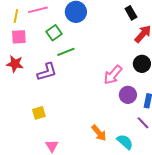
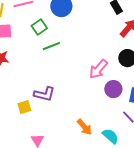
purple L-shape: (47, 72) -> (44, 94), moved, turned 30

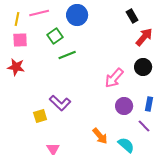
purple circle: (113, 89) -> (124, 106), moved
purple L-shape: (44, 94) -> (60, 103), turned 30

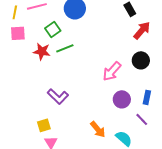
red star: (16, 67) -> (42, 51), moved
yellow square: (40, 116) -> (44, 125), moved

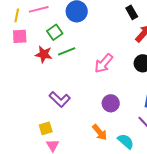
pink arrow: (112, 71) -> (104, 63), moved
purple circle: (122, 99) -> (111, 103), moved

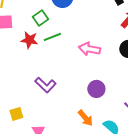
pink arrow: (104, 63) -> (89, 49), turned 60
yellow square: (46, 128) -> (16, 114), moved

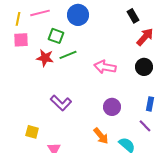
green square: (40, 18) -> (56, 36), turned -35
yellow square: (16, 114) -> (32, 132), turned 32

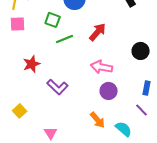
red arrow: (145, 37) -> (98, 32), moved
red star: (45, 58) -> (32, 64), moved, turned -30
pink arrow: (105, 67) -> (102, 67), moved
yellow square: (32, 132) -> (20, 111), moved, turned 32

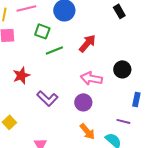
black circle: (141, 51) -> (122, 69), moved
purple circle: (109, 91) -> (83, 102), moved
purple line: (142, 110) -> (123, 121), moved, turned -32

